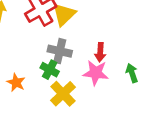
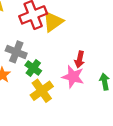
gray cross: (60, 51) -> (16, 52), moved

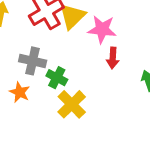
pink star: (73, 77) -> (102, 29), moved

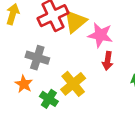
green cross: (57, 78) -> (49, 99), moved
yellow cross: (72, 104) -> (73, 84), moved

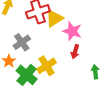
gray cross: (37, 58) -> (22, 42), turned 30
green cross: (49, 99) -> (27, 75), size x1.5

